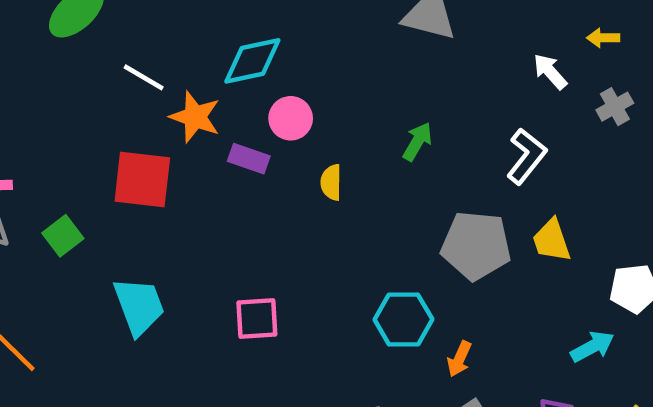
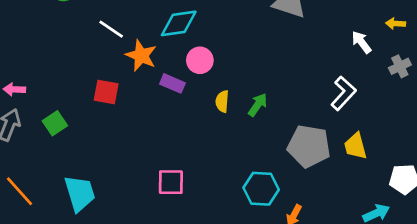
green arrow: (417, 142) -> (258, 105), moved
red square: (142, 180) -> (106, 92), size x0.7
cyan trapezoid: (139, 306) -> (80, 193), moved

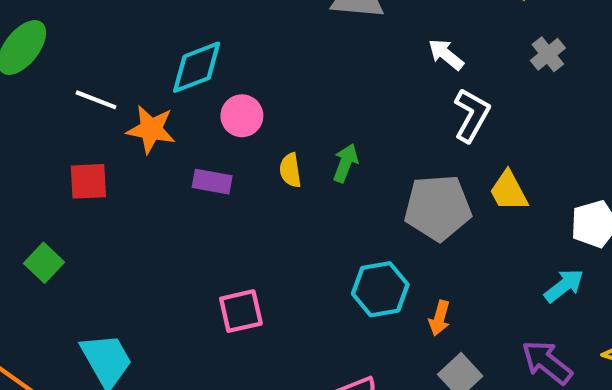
white arrow: (361, 42) -> (446, 54), moved
purple rectangle: (172, 83) -> (212, 182), moved
red square: (106, 92) -> (88, 181), moved

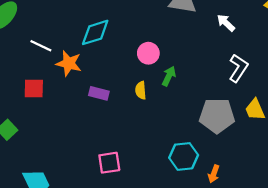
white arrow: (446, 54) -> (226, 23), moved
pink circle: (242, 116) -> (148, 53), moved
green arrow: (345, 163) -> (169, 76), moved

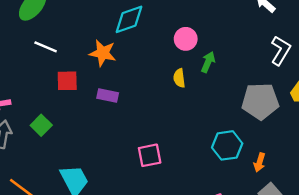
white line: (41, 46) -> (46, 47), moved
purple rectangle: (99, 93) -> (108, 95), moved

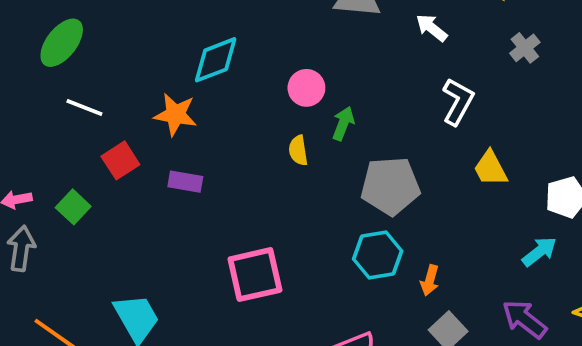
red square: (67, 81) -> (120, 160), turned -30
gray pentagon: (260, 101) -> (390, 186), moved
green square: (41, 125) -> (73, 207), moved
pink square: (150, 155) -> (255, 275), size x1.4

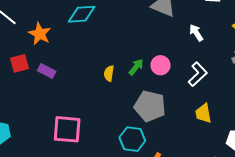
pink circle: (306, 88) -> (161, 65), moved
orange star: (175, 115) -> (40, 34), moved
red square: (120, 160) -> (19, 63), moved

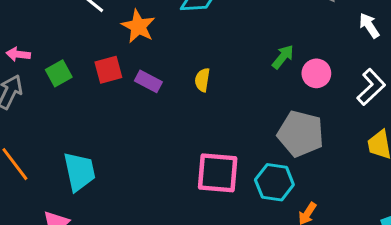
green arrow: (136, 67) -> (283, 57), moved
yellow semicircle: (109, 73) -> (202, 80), moved
pink square: (67, 129) -> (218, 173), moved

